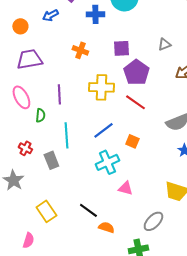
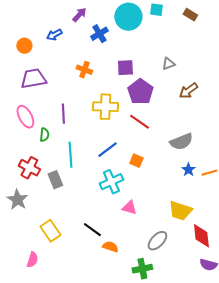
blue cross: (95, 14) -> (99, 34), turned -30
red cross: (25, 148) -> (29, 168), size x1.5

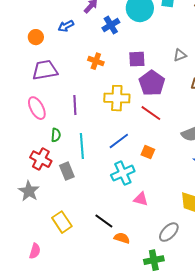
green semicircle: (44, 135) -> (56, 135), moved
pink semicircle: (32, 260) -> (35, 251), moved

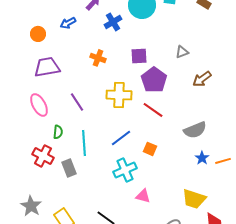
purple line: (75, 105) -> (77, 102), turned -30
gray star: (29, 191) -> (31, 206), moved

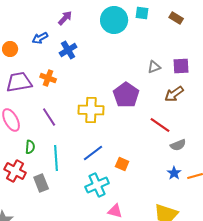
blue cross: (113, 22) -> (68, 50), moved
purple square: (139, 56) -> (181, 66), moved
orange cross: (98, 58) -> (48, 78), moved
red line: (153, 110) -> (160, 125), moved
gray semicircle: (195, 130) -> (178, 145), moved, size x0.7

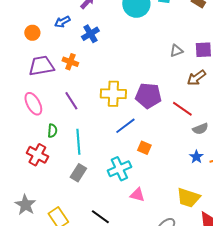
purple pentagon: (126, 95) -> (148, 96), moved, turned -30
blue line: (93, 153) -> (125, 126), moved
gray rectangle: (41, 183) -> (78, 173), moved, turned 54

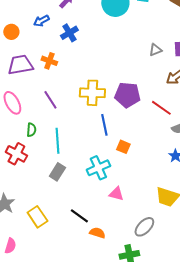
blue line: (125, 126) -> (104, 125), turned -65

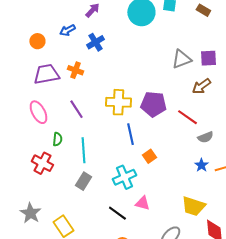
gray triangle: (155, 50) -> (181, 59), size x1.5
orange square: (123, 147) -> (149, 156), turned 32
black line: (79, 216) -> (117, 213), moved

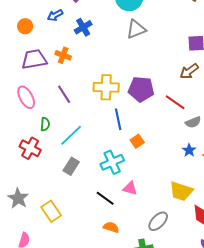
gray triangle: (181, 59) -> (136, 29), moved
cyan line: (83, 150) -> (71, 135), turned 50

